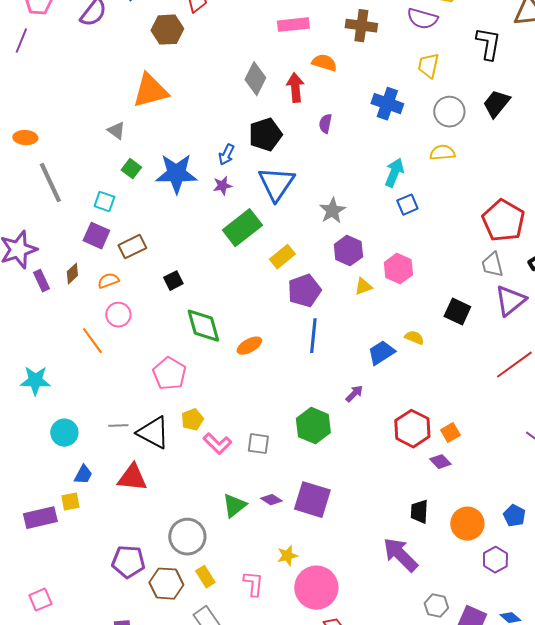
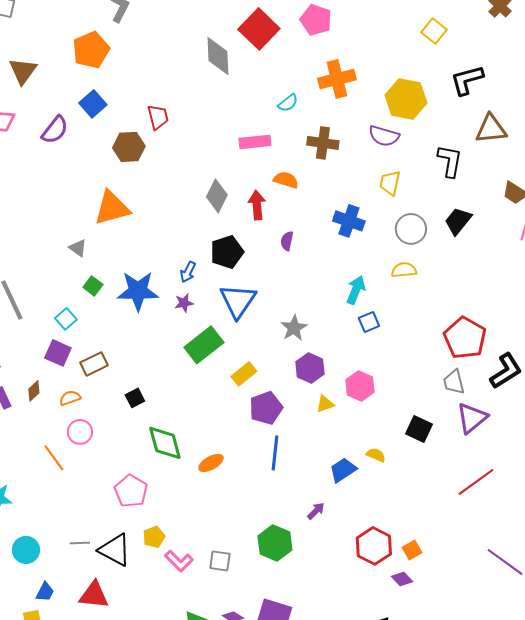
cyan square: (104, 202) -> (66, 319), turned 30

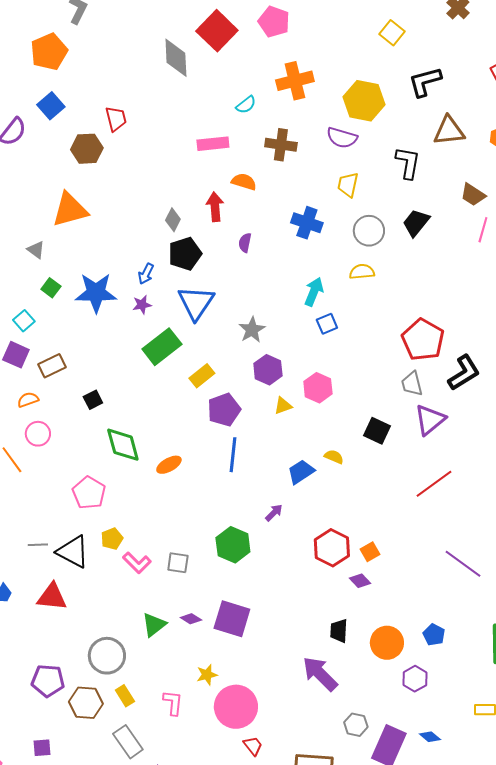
gray diamond: (217, 196) -> (173, 220), moved, size x0.7

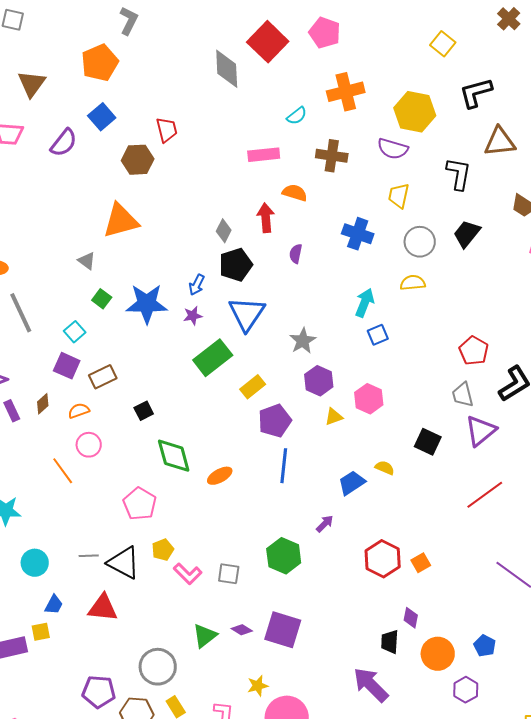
red pentagon: (423, 340) -> (474, 351), size x0.7
purple diamond: (360, 581) -> (411, 618), moved, turned 55

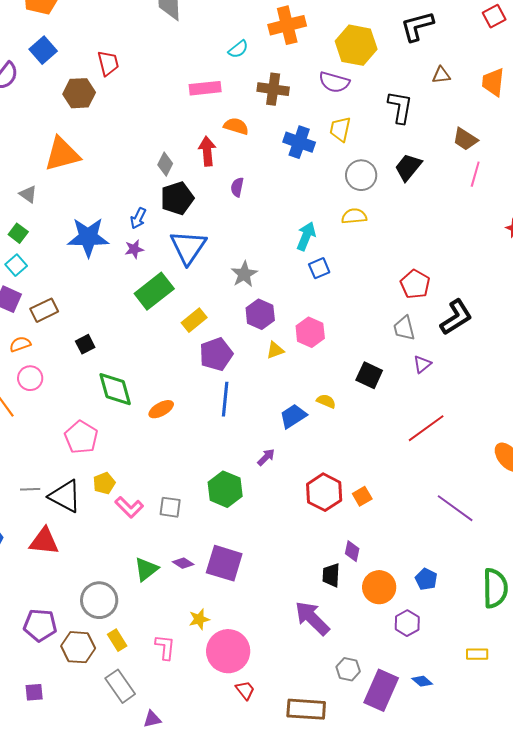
brown triangle: (500, 142) -> (441, 75), size x0.6
blue cross: (358, 234) -> (299, 142), moved
green square: (102, 299) -> (18, 233), moved
purple triangle: (481, 431) -> (422, 364), size x0.6

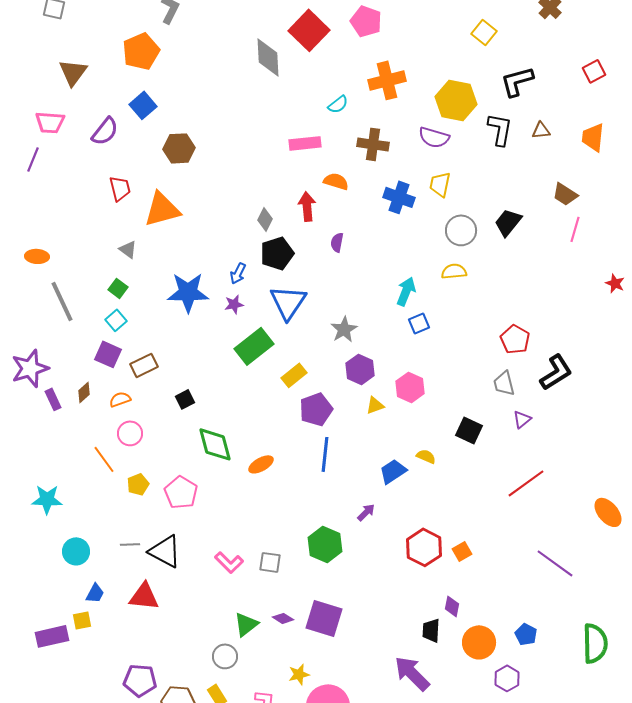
red trapezoid: (108, 63) -> (120, 188), moved
black L-shape: (400, 107) -> (500, 129), moved
yellow pentagon: (104, 483) -> (138, 484), moved
gray circle: (99, 600) -> (225, 656), moved, size x0.7

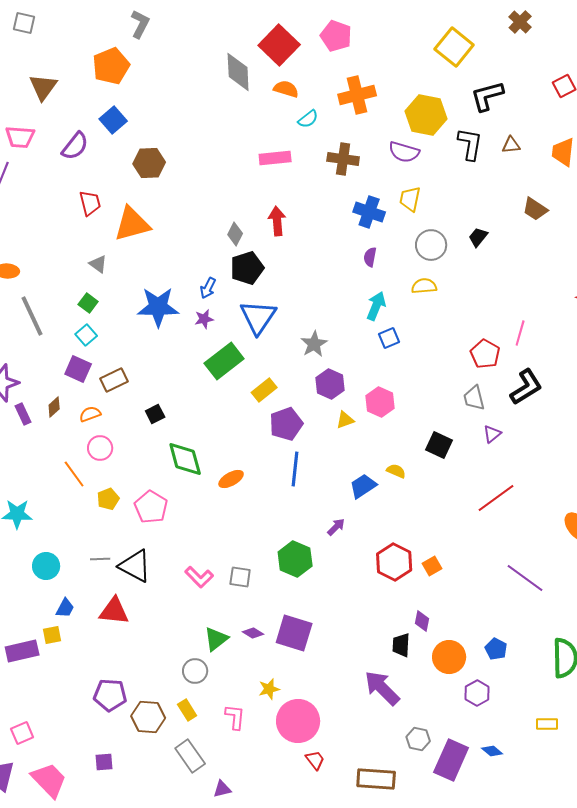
yellow square: (484, 32) -> (454, 47), size x1.5
orange semicircle: (336, 181) -> (286, 89), moved
black trapezoid: (508, 222) -> (478, 237), size x0.7
pink line: (575, 229) -> (520, 333), moved
purple semicircle: (337, 242) -> (370, 257), moved

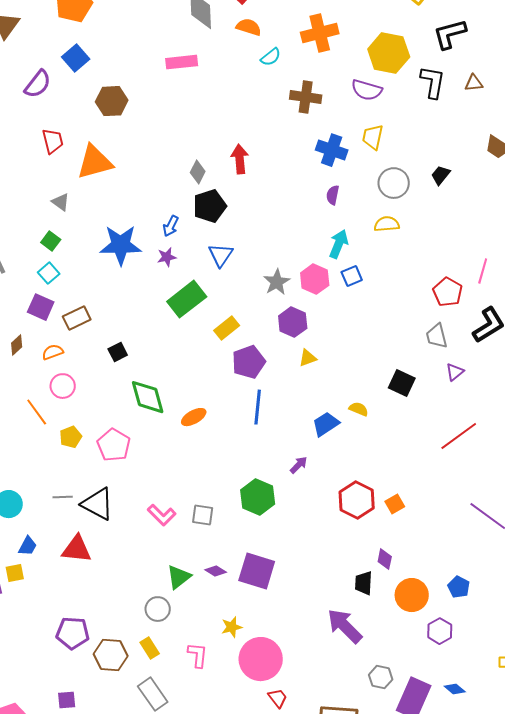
pink rectangle: (275, 158) -> (182, 62), moved
blue triangle: (258, 317) -> (221, 255), size x0.7
pink hexagon: (380, 402) -> (315, 279), moved

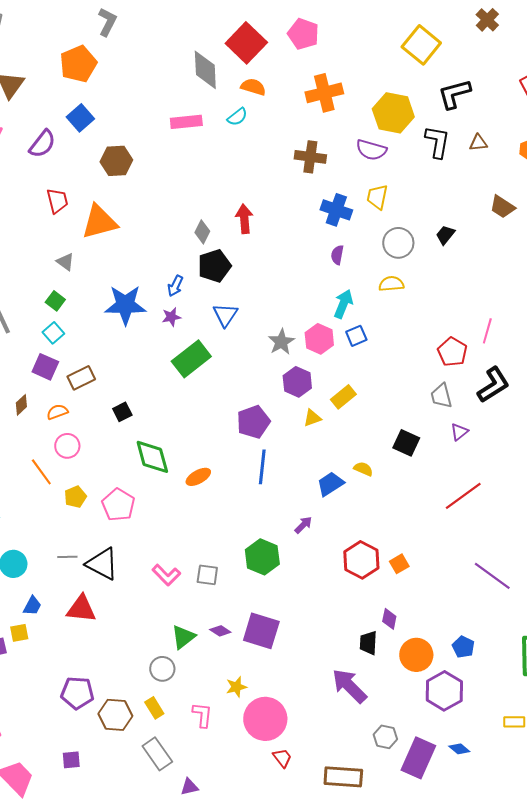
cyan semicircle: (271, 57) -> (237, 117), moved
yellow rectangle: (227, 328) -> (343, 397), moved
purple hexagon: (440, 631) -> (444, 691), size x1.5

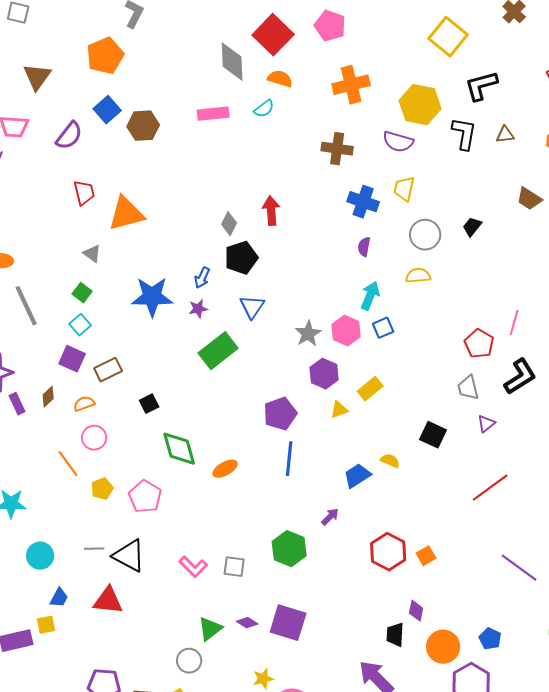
brown hexagon: (116, 161) -> (143, 126), moved

